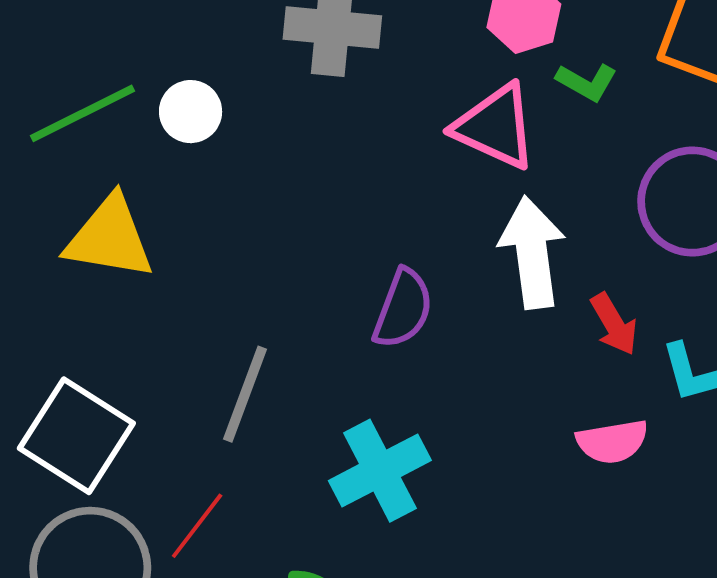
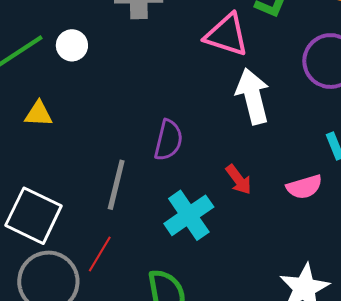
yellow triangle: (110, 238) -> (39, 114), size x0.6
purple semicircle: (403, 309) -> (168, 140), moved
red arrow: (614, 324) -> (239, 180), moved

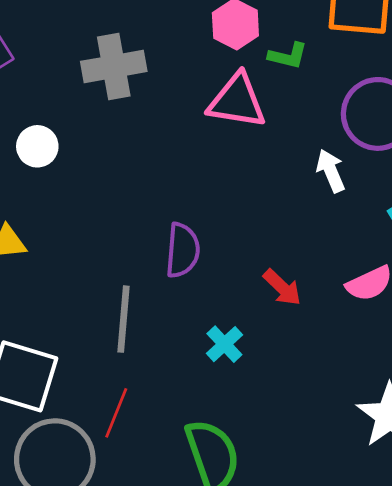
white arrow: (253, 96) -> (331, 171), moved, size x0.6
cyan cross: (189, 215) -> (224, 344), size x0.6

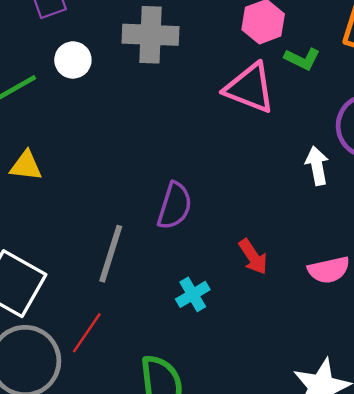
white circle: (37, 146) -> (73, 60), moved

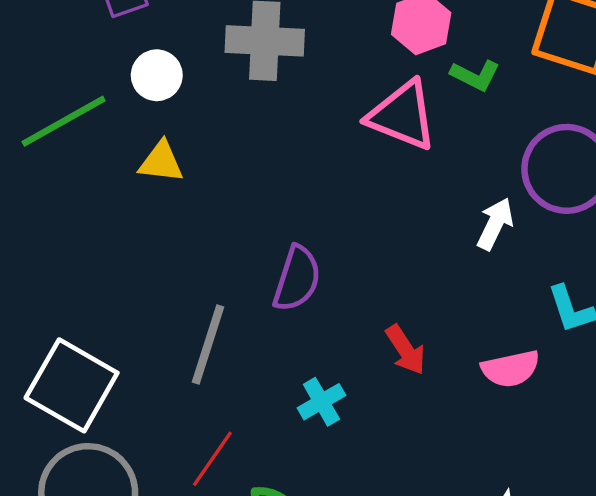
yellow triangle: (26, 166) -> (161, 162), moved
white arrow: (317, 166) -> (495, 224), turned 36
red line: (87, 333) -> (212, 459), moved

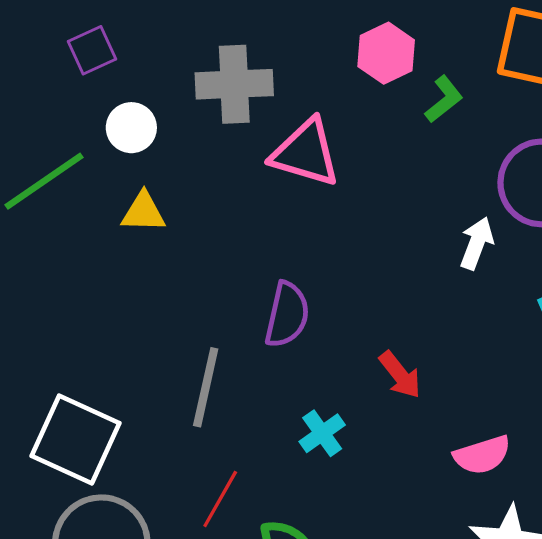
green L-shape: (475, 75) -> (444, 99), turned -60
pink triangle: (402, 115) -> (306, 153), moved
pink semicircle: (511, 369) -> (482, 455), moved

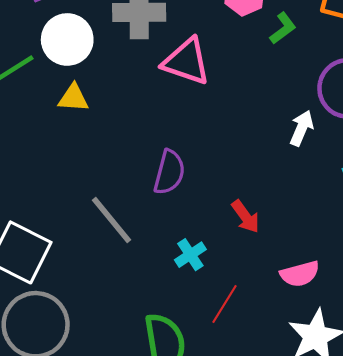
white circle: (131, 128) -> (67, 39), size x1.5
gray line: (206, 387) -> (111, 220), turned -54
red line: (220, 499) -> (224, 304), moved

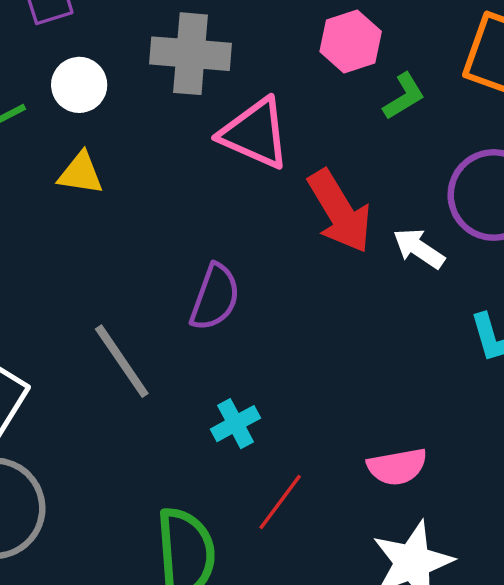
white circle: (67, 39) -> (79, 85), size x0.7
white arrow: (302, 128) -> (419, 248), turned -84
red arrow: (245, 217) -> (340, 211), moved, size x1.6

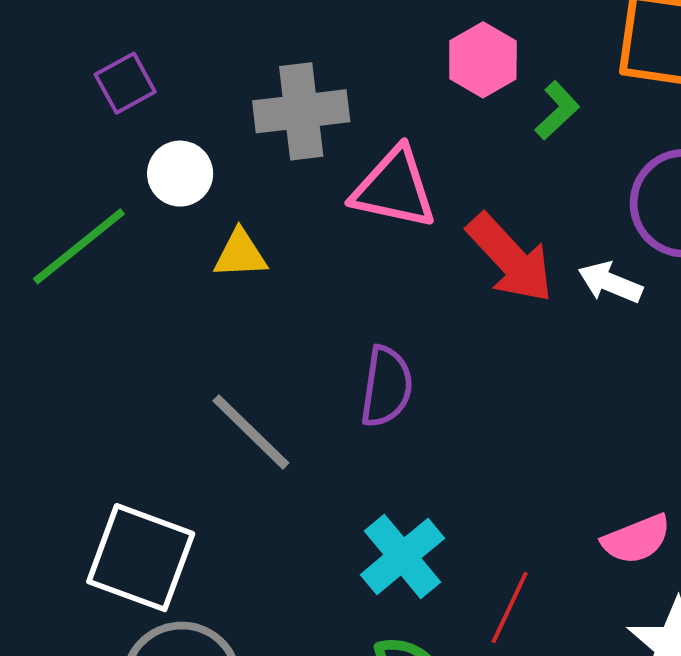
yellow triangle: (81, 173) -> (240, 254), moved
gray line: (122, 361) -> (251, 432), moved
cyan cross: (236, 424) -> (402, 556), moved, size x1.5

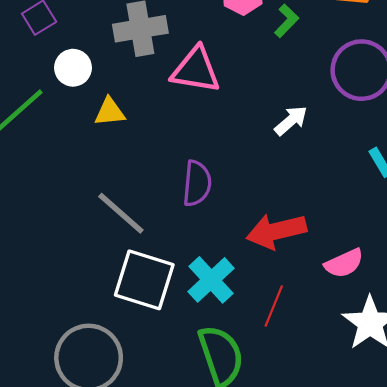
red arrow: (510, 258) -> (276, 231), moved, turned 122
white arrow: (610, 282) -> (291, 121), moved, turned 120
white square: (141, 558) -> (144, 280), moved

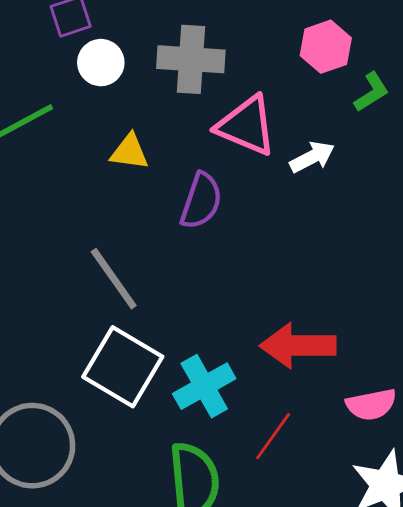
white circle: (73, 68) -> (101, 63), moved
white arrow: (291, 121) -> (312, 157), moved
purple semicircle: (197, 183) -> (201, 201), moved

